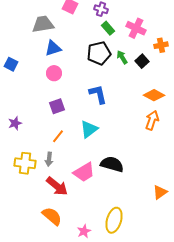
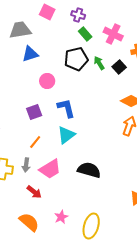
pink circle: (54, 73) -> (47, 81), moved
blue L-shape: (98, 94) -> (66, 108), moved
pink trapezoid: (84, 172) -> (50, 169), moved
red arrow: (57, 186) -> (34, 192), size x0.7
pink star: (84, 231) -> (61, 217), moved

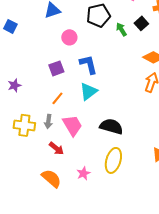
green arrow: (99, 63) -> (121, 29), moved
pink trapezoid: (50, 169) -> (72, 125), turned -90
yellow ellipse: (91, 226) -> (113, 160), moved

